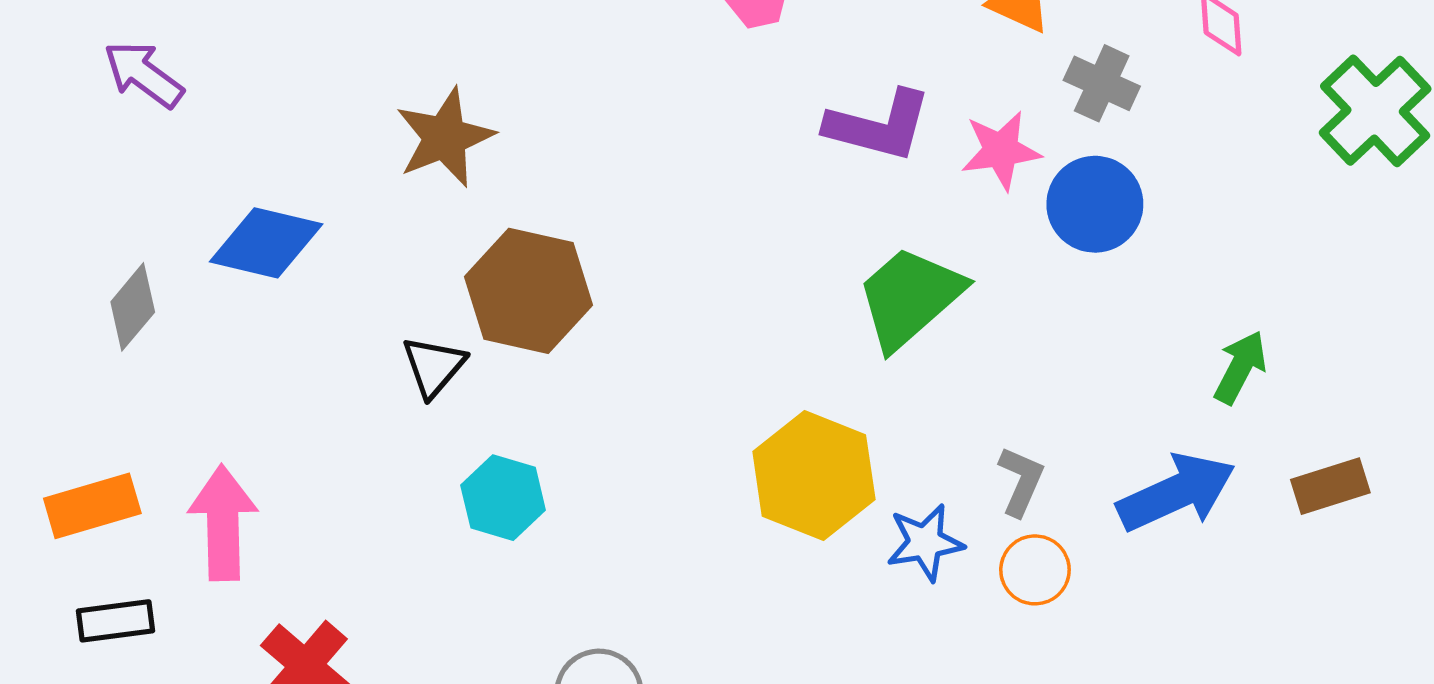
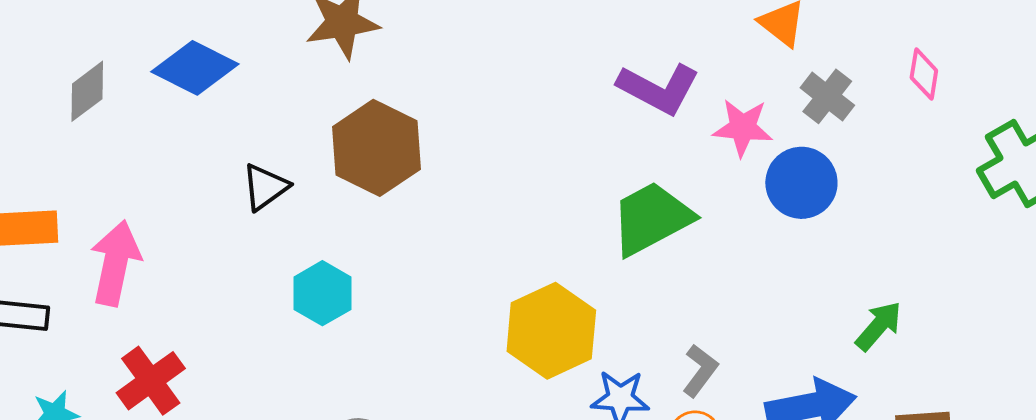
black triangle: (434, 366) -> (265, 187), moved

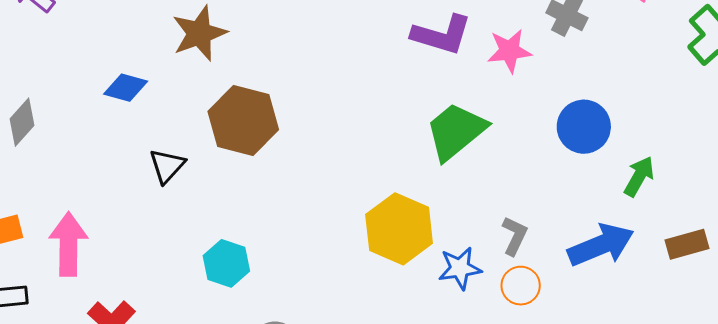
blue diamond: (195, 68) -> (126, 88), moved, size x0.7
blue circle: (801, 183) -> (584, 127), moved
cyan hexagon: (322, 293) -> (226, 263), moved

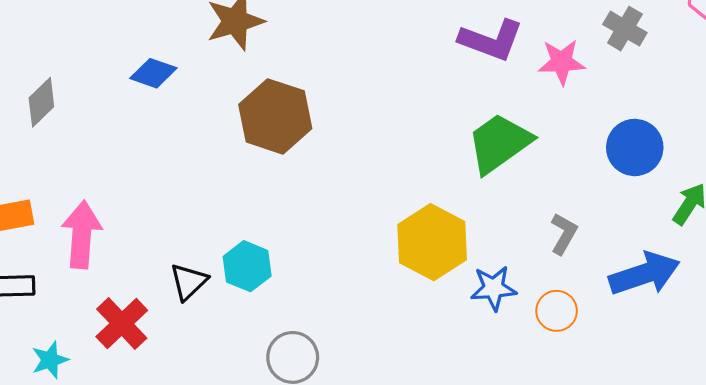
black triangle: (167, 166) -> (189, 282), moved
gray L-shape: (514, 236) -> (564, 234), moved

